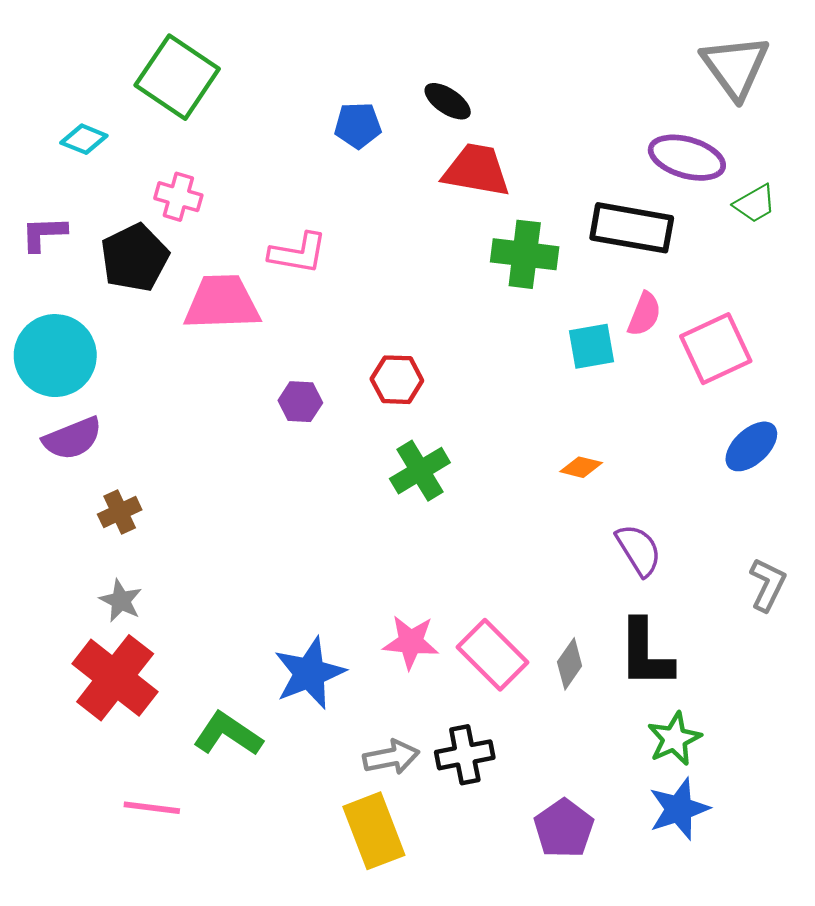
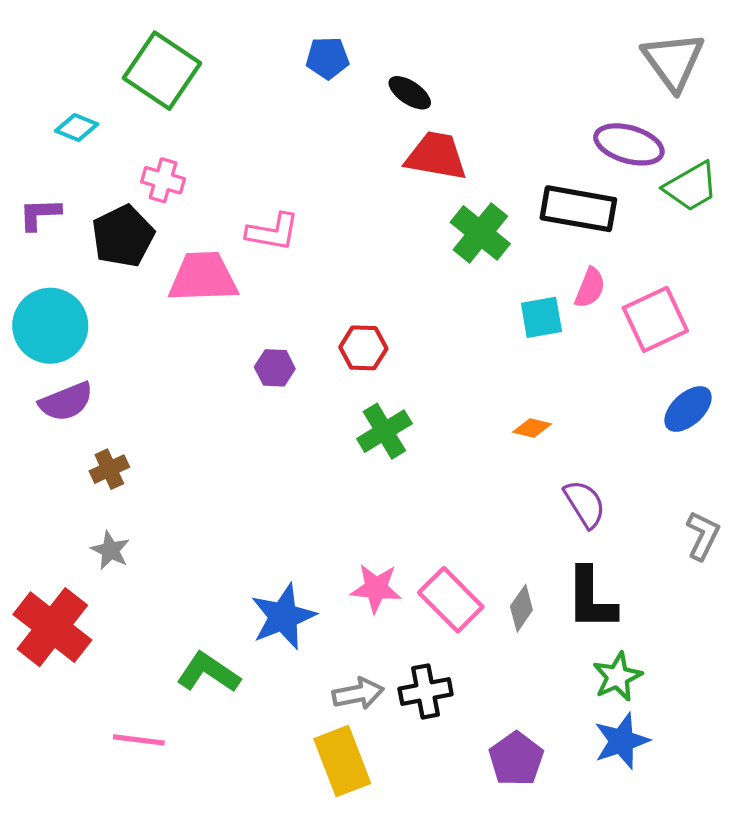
blue pentagon: (358, 125) -> (327, 58), moved
green trapezoid: (755, 204) -> (691, 187), size x1.4
green cross: (525, 254) -> (480, 233), turned 32
red cross: (115, 678) -> (52, 627), moved

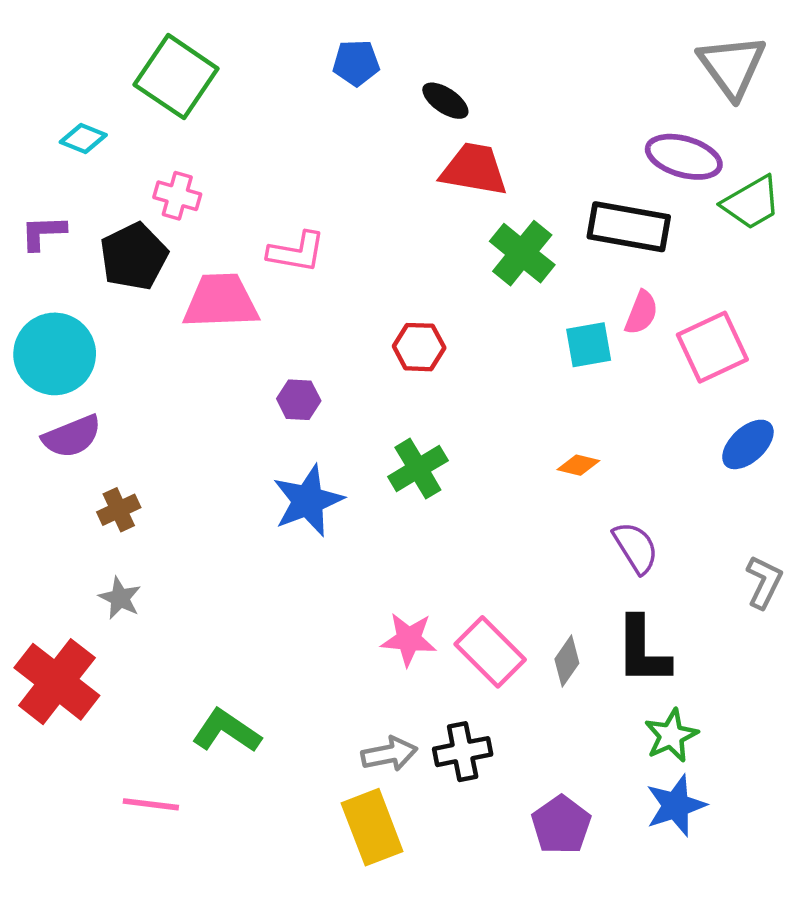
red hexagon: (363, 348) -> (419, 347), moved
blue star: (283, 617) -> (308, 501), moved

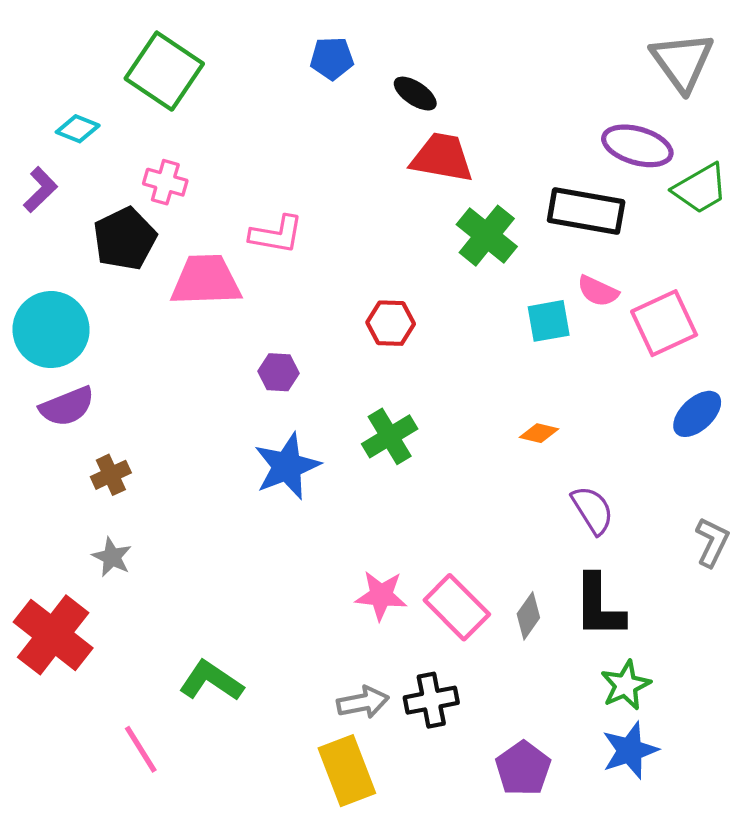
purple L-shape: (43, 232) -> (40, 190), moved, turned 138
pink semicircle: (641, 313) -> (598, 291), turned 93
pink line: (151, 804) -> (141, 749), turned 51

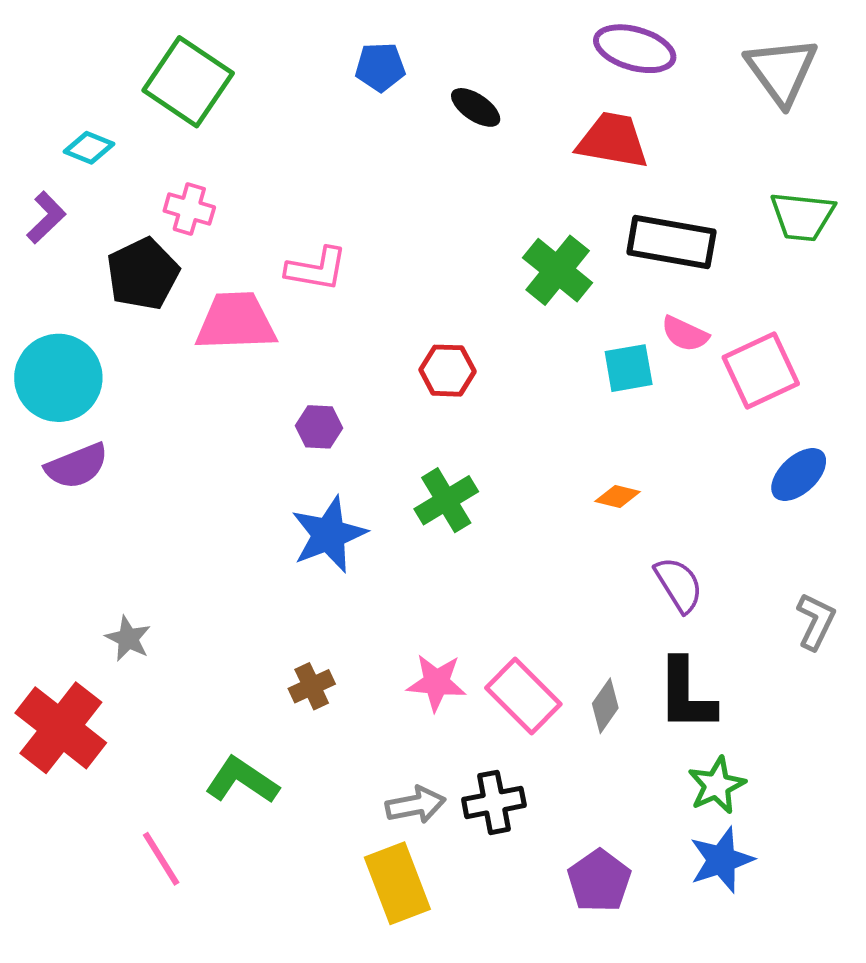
purple ellipse: (637, 146) -> (635, 49), moved
red trapezoid: (442, 158) -> (613, 140), moved
green trapezoid: (700, 189) -> (802, 216), turned 36
brown cross: (111, 475) -> (312, 686), moved

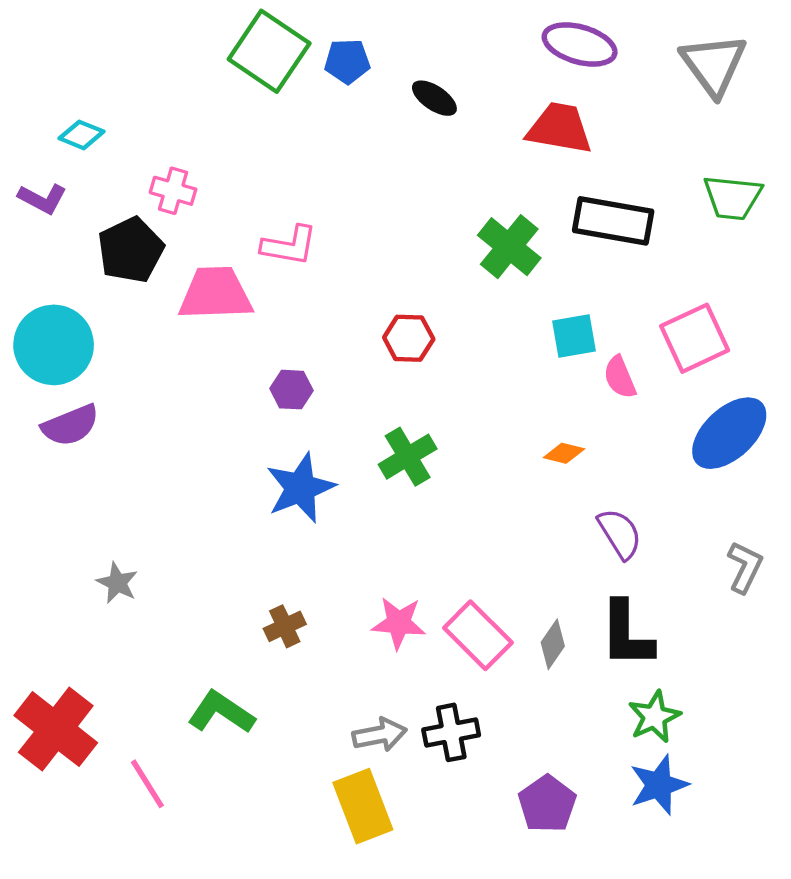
green square: (188, 82) -> (269, 51), moved
purple L-shape: (46, 218) -> (42, 199), turned 72
pink semicircle: (685, 334) -> (620, 377), moved, turned 42
blue ellipse: (799, 475) -> (729, 433), size x1.5
red cross: (61, 728) -> (56, 729), moved

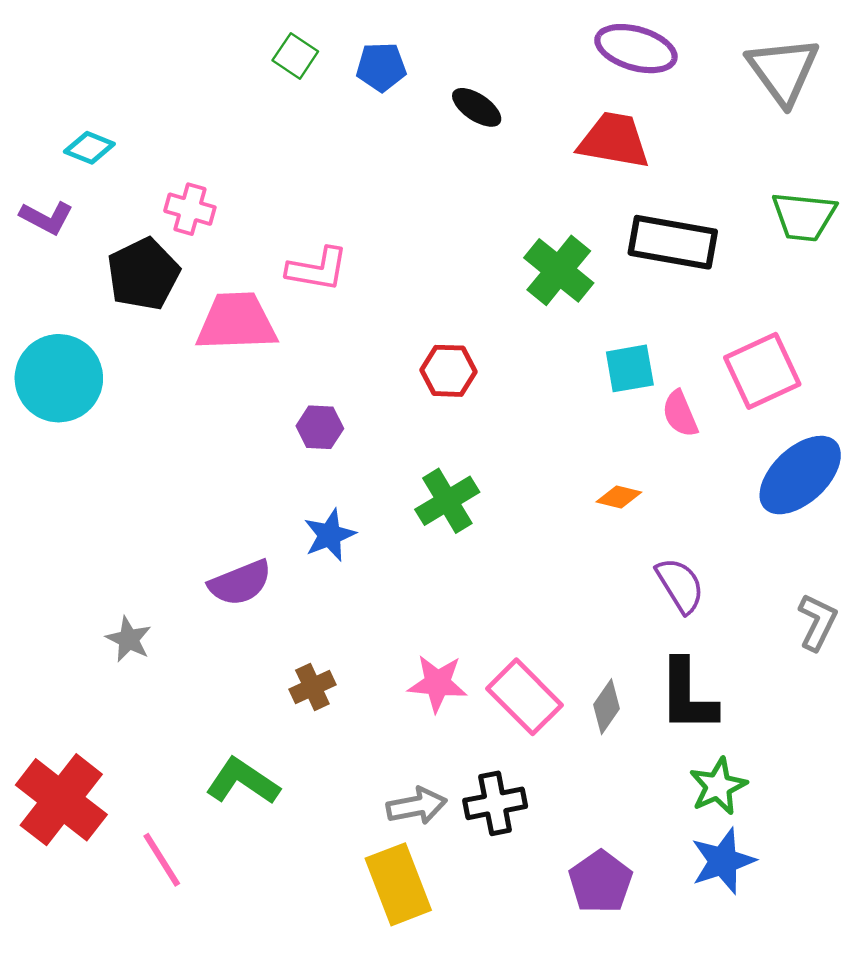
green square: (269, 51) -> (295, 56), size x0.5
purple semicircle: (70, 425) -> (240, 583), moved
blue star: (300, 488) -> (330, 535), size x0.7

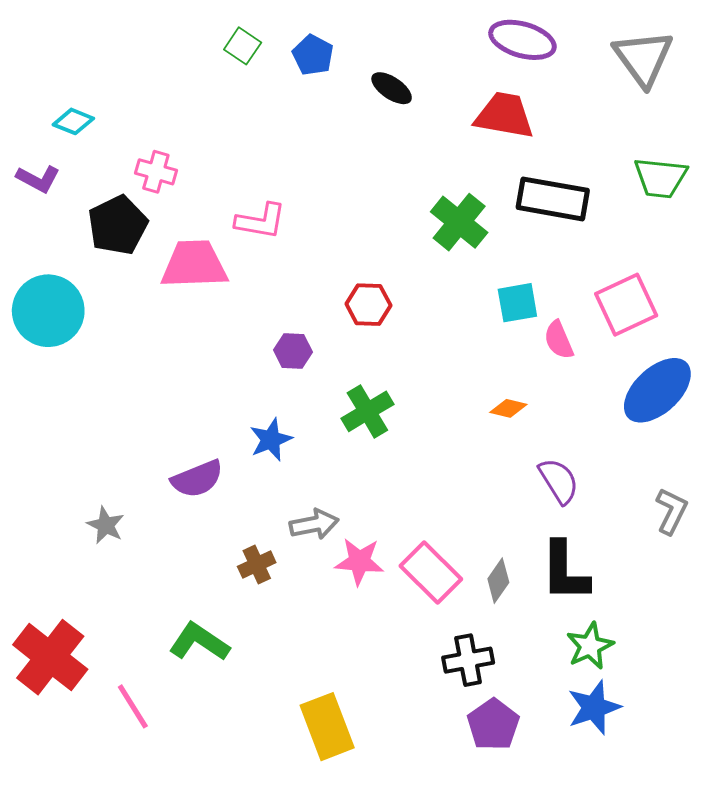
blue pentagon: (381, 67) -> (313, 55), turned 30
purple hexagon: (320, 427) -> (293, 351), moved
black cross: (495, 803) -> (468, 660), moved
gray arrow: (417, 806) -> (314, 524), moved

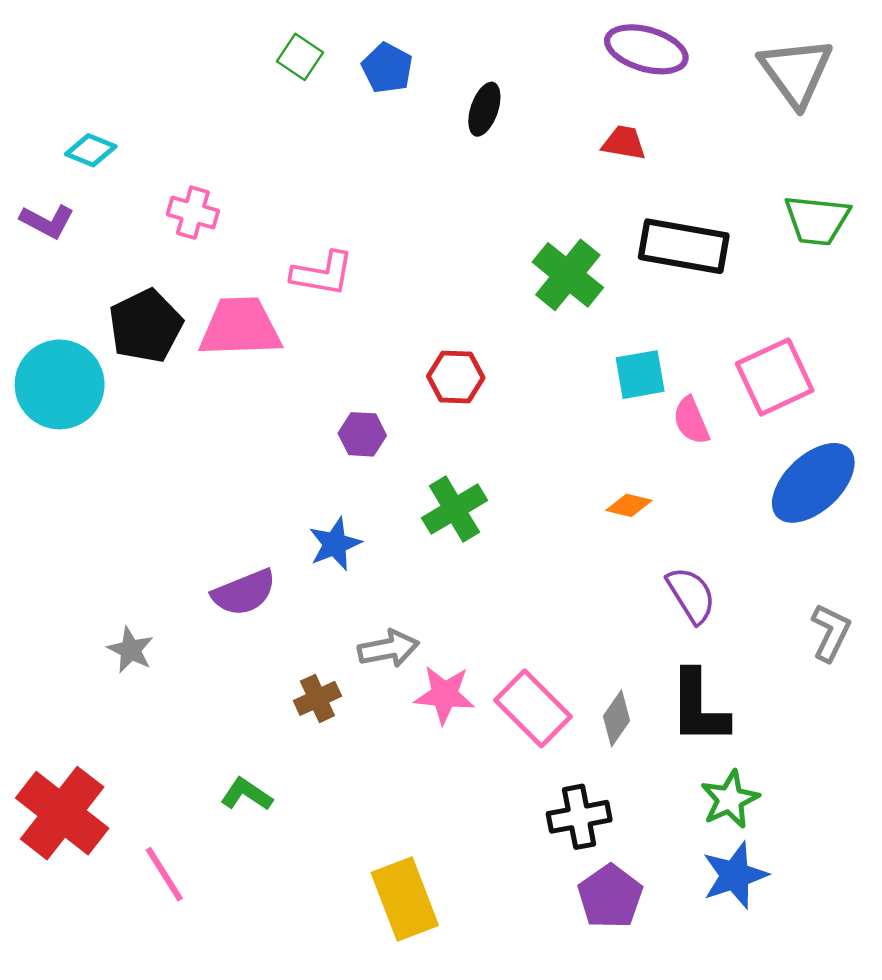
black ellipse: (392, 88) -> (484, 109), turned 75
red trapezoid: (504, 115) -> (624, 143), size x0.6
black pentagon: (118, 225) -> (146, 326), moved
green L-shape: (199, 642) -> (246, 794), size x0.7

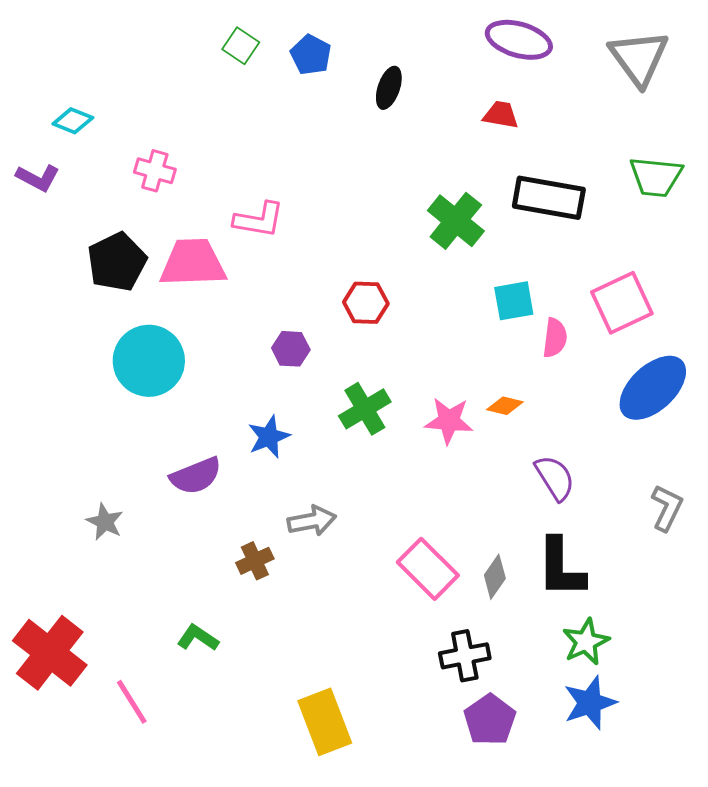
cyan circle: (60, 384) -> (149, 361), moved
pink semicircle: (691, 421) -> (555, 338), turned -150
pink star: (445, 695) -> (449, 421), moved

